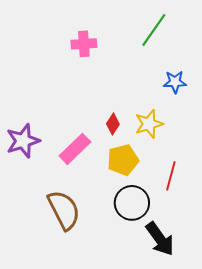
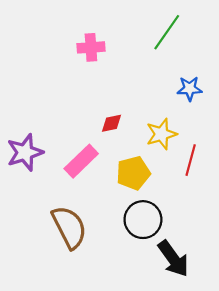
red diamond: (113, 124) -> (112, 123), moved, turned 45
red line: (171, 176) -> (191, 160), moved

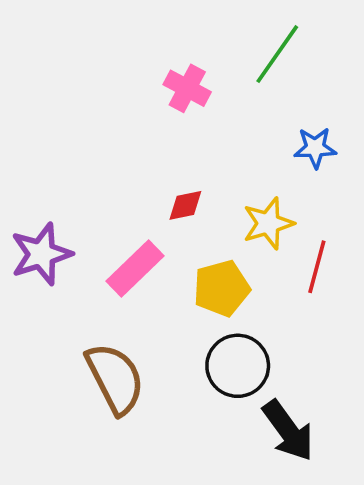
pink cross: (91, 47) -> (187, 88), moved, turned 32

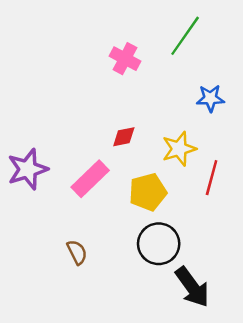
brown semicircle: (115, 378) -> (77, 252), size x0.5

